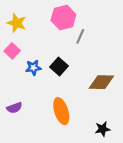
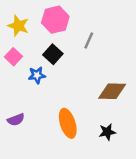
pink hexagon: (63, 17) -> (55, 20), moved
black square: (59, 66) -> (53, 54), moved
black star: (103, 129) -> (107, 132), moved

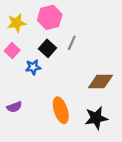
yellow star: (18, 26) -> (17, 23), turned -30
gray line: (89, 41) -> (72, 43), moved
black star: (107, 132) -> (96, 118), size x1.5

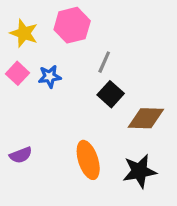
yellow star: (17, 23) -> (24, 33), turned 30
black square: (47, 48) -> (111, 94), moved
blue star: (33, 67) -> (50, 77), moved

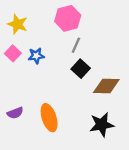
pink hexagon: (72, 25) -> (68, 18), moved
orange ellipse: (88, 160) -> (49, 118), moved

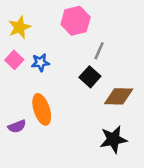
yellow star: (18, 24) -> (20, 27), turned 30
gray line: (76, 45) -> (99, 51), moved
orange ellipse: (49, 118) -> (42, 109), moved

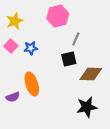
black square: (90, 77) -> (69, 59), turned 35

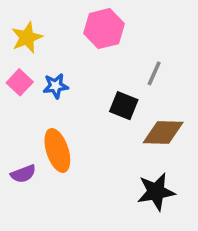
gray line: (76, 39) -> (154, 73), moved
black square: (69, 59) -> (124, 106), turned 35

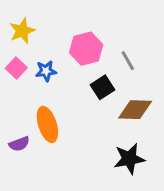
pink hexagon: (104, 29) -> (86, 49), moved
gray line: (154, 73) -> (128, 61), turned -54
black square: (124, 106) -> (102, 87), turned 35

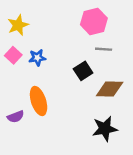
pink hexagon: (86, 49) -> (94, 21), moved
gray line: (128, 61) -> (104, 49), turned -56

